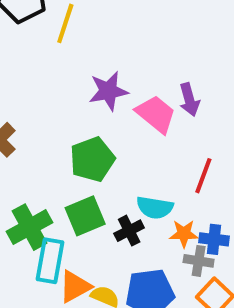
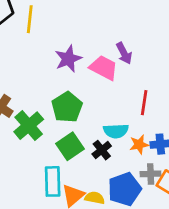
green cross: (29, 227) -> (29, 126), moved
gray cross: (199, 261) -> (151, 174), moved

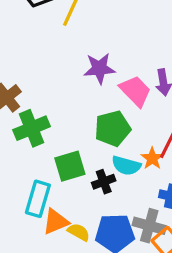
green pentagon: (67, 107) -> (113, 129), moved
orange star: (139, 144) -> (152, 158), moved, turned 30
gray cross: (151, 174) -> (149, 226), size x1.4

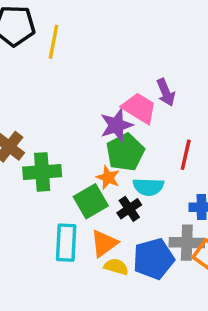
purple star: (99, 68) -> (116, 125), moved
green cross: (32, 128) -> (42, 172), turned 32
orange star: (152, 158) -> (108, 178), moved
orange triangle: (56, 222) -> (104, 243), moved

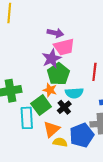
purple arrow: (166, 92) -> (55, 33), moved, turned -49
pink trapezoid: (139, 108) -> (64, 47), turned 140
cyan rectangle: (66, 243) -> (27, 118), moved

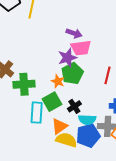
orange star: (50, 90) -> (58, 81), moved
cyan semicircle: (74, 93) -> (87, 120), moved
yellow semicircle: (60, 142) -> (66, 140), size x1.5

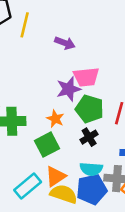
purple arrow: (74, 33) -> (65, 43), moved
green pentagon: (72, 73) -> (90, 109), moved, turned -30
black cross: (74, 106) -> (89, 137), moved
cyan rectangle: (37, 113) -> (28, 186), moved, turned 45

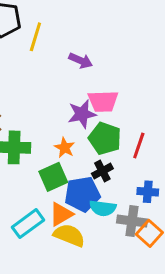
blue pentagon: (92, 189) -> (82, 194), moved

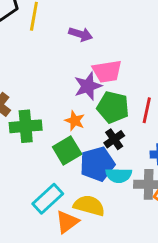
orange triangle: (61, 214) -> (67, 222), moved

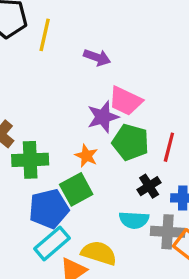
pink trapezoid: (107, 71) -> (125, 101), turned 32
black cross: (114, 139) -> (149, 186), moved
blue pentagon: (97, 164) -> (49, 209), moved

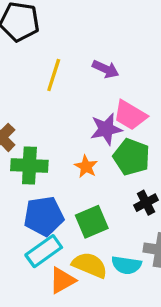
yellow line: (45, 35) -> (54, 75), moved
green square: (76, 189) -> (92, 222), moved
cyan semicircle: (134, 220) -> (126, 265), moved

